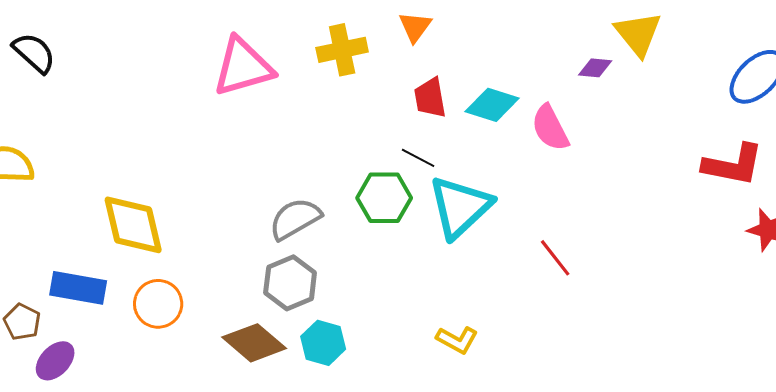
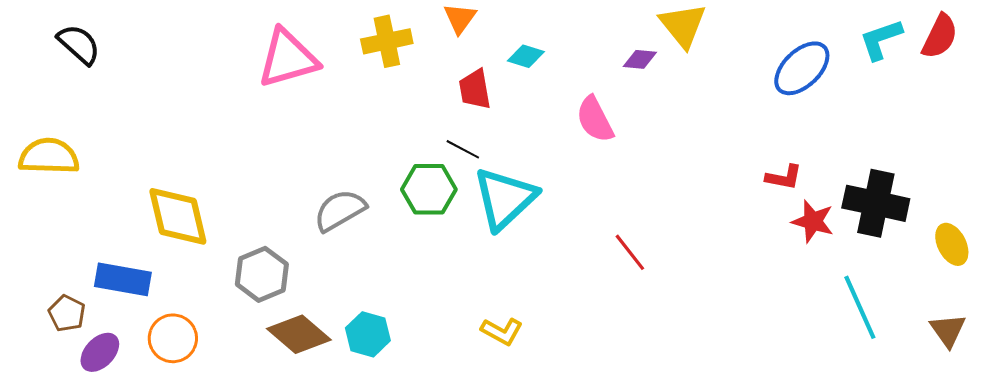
cyan diamond: (492, 105) -> (526, 56), moved, size x0.7
red L-shape: (733, 165) -> (784, 177), moved, size x0.6
red line: (555, 258) -> (630, 252), moved
gray hexagon: (290, 283) -> (262, 274), moved
orange circle: (158, 304) -> (173, 338), moved

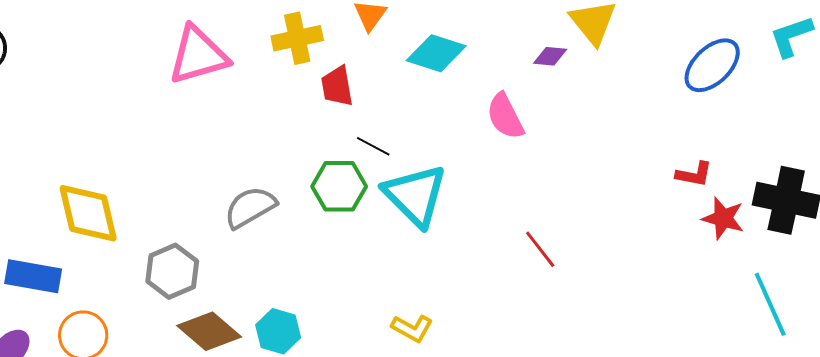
cyan diamond: (526, 56) -> (436, 53), size x1.6
red trapezoid: (475, 89) -> (337, 86), moved
cyan triangle: (505, 198) -> (415, 195), turned -32

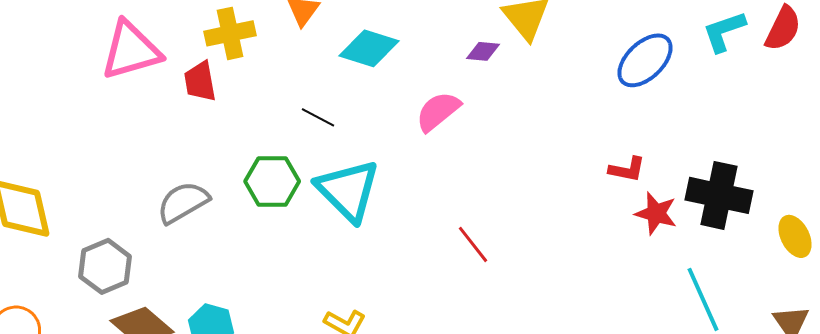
red trapezoid: (337, 86) -> (200, 81), moved
pink semicircle: (505, 116) -> (438, 111), turned 78
black line: (373, 146) -> (318, 117), moved

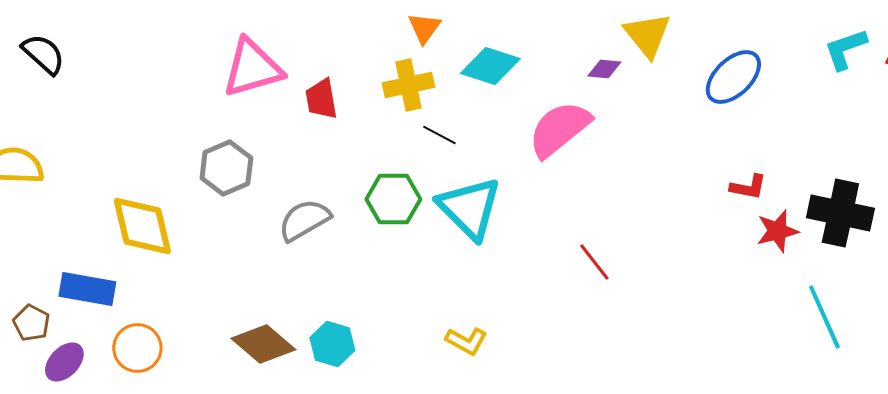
yellow cross: (230, 33) -> (408, 85), moved
blue ellipse: (645, 60) -> (733, 77), moved
pink semicircle: (438, 111) -> (559, 129), size x1.4
red star: (656, 213) -> (777, 231), turned -30
gray hexagon: (105, 266) -> (226, 168), moved

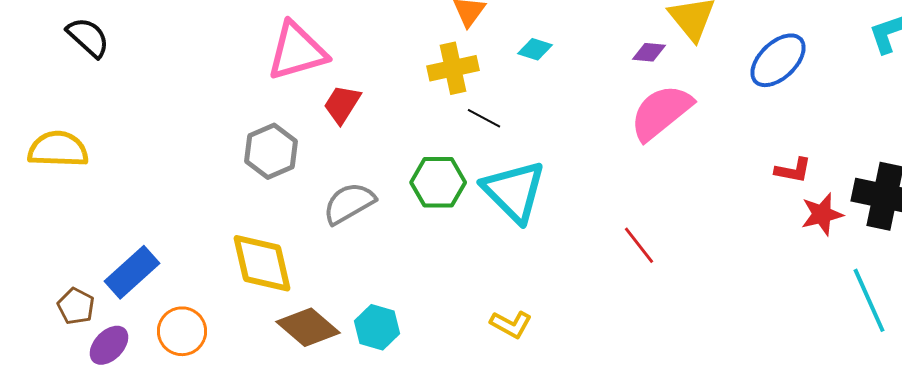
cyan diamond: (490, 66) -> (535, 49), size x0.6
red trapezoid: (321, 99) -> (342, 104), moved, turned 42
pink semicircle: (559, 129) -> (661, 112), moved
yellow diamond: (142, 226) -> (262, 263), moved
blue rectangle: (87, 289) -> (132, 272), turned -52

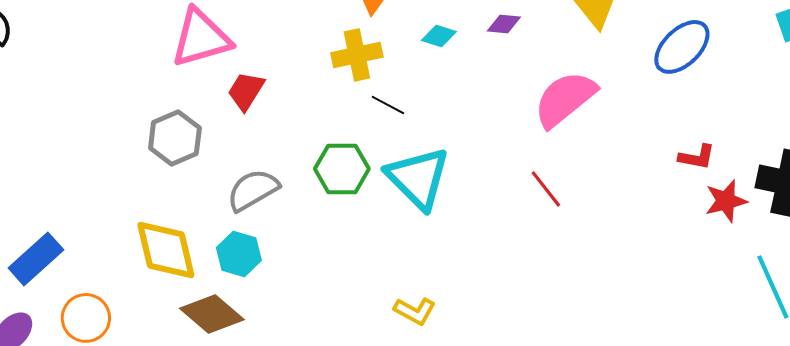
purple diamond: (649, 52) -> (504, 24), moved
red line: (639, 245) -> (546, 189), moved
cyan hexagon: (377, 327) -> (239, 254), moved

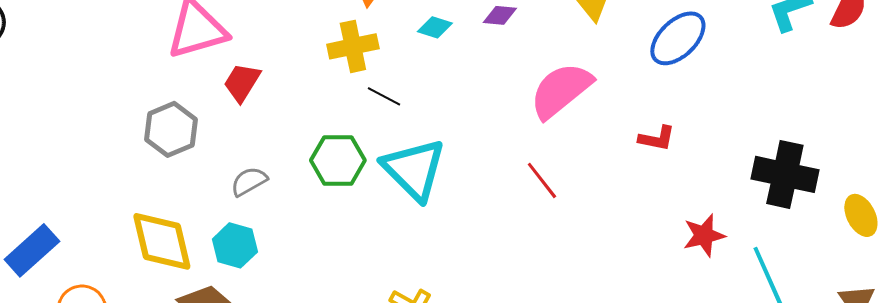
red L-shape: (697, 157) -> (657, 138), moved
gray semicircle: (253, 190) -> (249, 181), size x0.7
red star: (726, 201) -> (704, 235), moved

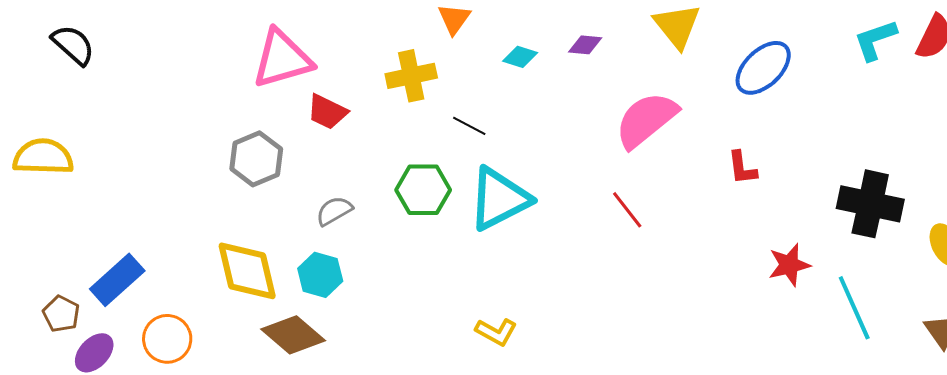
yellow cross: (353, 46) -> (411, 76), moved
red trapezoid: (242, 82) -> (327, 112), turned -96
red L-shape: (657, 138) -> (742, 168), turned 72
cyan triangle: (414, 169) -> (499, 199), turned 48

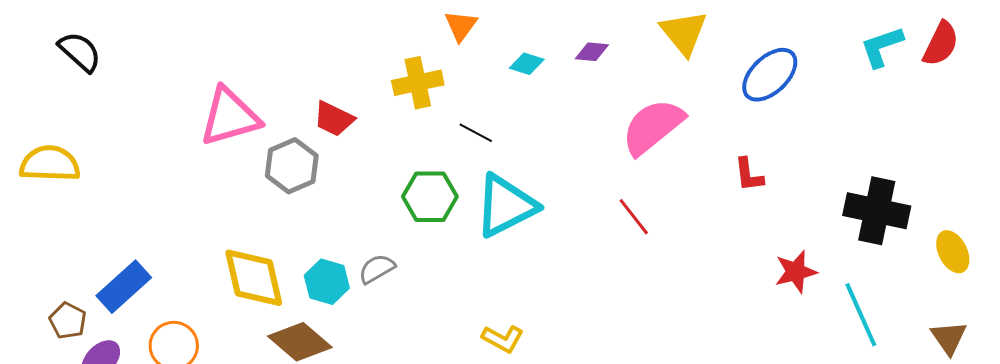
pink triangle: (282, 59) -> (230, 117), moved
gray hexagon: (256, 159) -> (292, 166), moved
gray semicircle: (334, 211) -> (377, 269), moved

